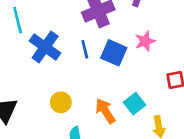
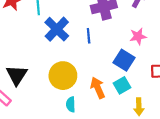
blue square: (114, 53) -> (124, 60), moved
yellow circle: (61, 102) -> (63, 76), size x1.6

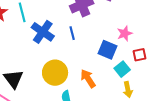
pink star: (138, 36) -> (125, 33), moved
cyan square: (122, 85) -> (122, 69), moved

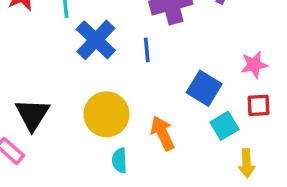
pink star: (125, 33) -> (254, 65), moved
yellow arrow: (128, 90) -> (247, 163), moved

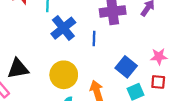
black triangle: (32, 114) -> (18, 69), turned 40

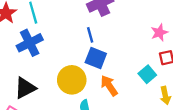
blue cross: (63, 28) -> (30, 43), moved, turned 30
blue square: (126, 67) -> (96, 58), moved

